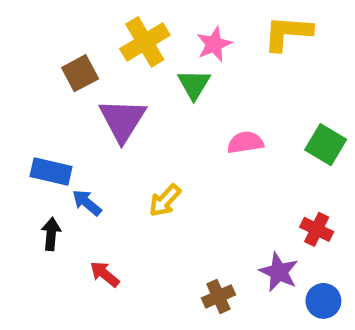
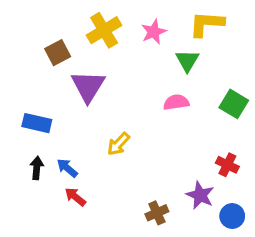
green triangle: (194, 84) -> (187, 61), moved
blue arrow: (87, 203) -> (67, 168), moved

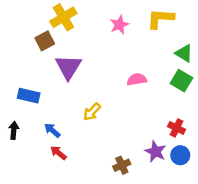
yellow cross: (104, 30) -> (63, 17), moved
green triangle: (187, 61) -> (184, 53), moved, turned -30
black arrow: (37, 168) -> (14, 130), moved
blue circle: (232, 216) -> (180, 155), moved

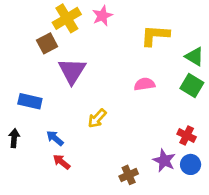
yellow L-shape: (160, 19) -> (155, 35), moved
pink star: (119, 25) -> (102, 16), moved

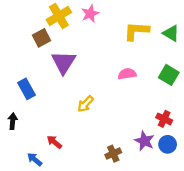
green triangle: (194, 57) -> (171, 33), moved
blue rectangle: (30, 101) -> (27, 89), turned 48
blue arrow: (55, 138) -> (35, 159), moved

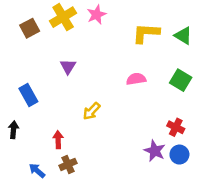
brown square: (42, 38) -> (30, 28), moved
purple triangle: (64, 62) -> (68, 67), size x0.6
red arrow: (54, 142) -> (58, 140), moved, turned 49
brown cross: (113, 154) -> (68, 164), moved

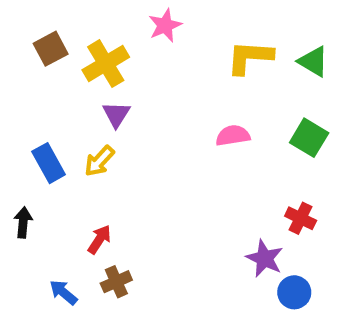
yellow cross: (63, 17) -> (106, 64), moved
yellow arrow: (92, 111) -> (99, 161), moved
red arrow: (58, 140) -> (99, 239), turned 35
blue circle: (179, 155) -> (294, 292), moved

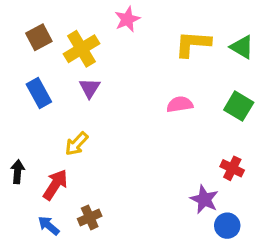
yellow arrow: (99, 161) -> (77, 144), moved
blue rectangle: (49, 163) -> (39, 93), moved
red arrow: (99, 239) -> (55, 185), moved, size x1.4

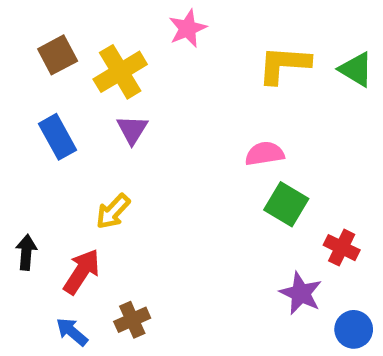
green square: (239, 106) -> (286, 204), moved
blue circle: (227, 226) -> (354, 329), moved

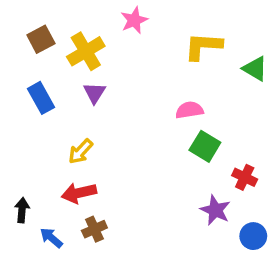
green triangle: (356, 69) -> (255, 69), moved
black arrow: (26, 252) -> (22, 210), moved
red arrow: (82, 272) -> (79, 193), moved, turned -136

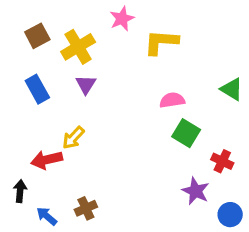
yellow L-shape: (203, 46) -> (161, 42), moved
green triangle: (255, 69) -> (232, 89), moved
red arrow: (79, 193) -> (47, 160), moved

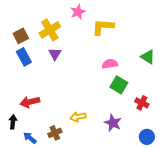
brown square: (37, 36) -> (21, 36), moved
yellow arrow: (73, 138) -> (78, 117), moved, turned 35
purple star: (196, 191) -> (113, 123), moved

